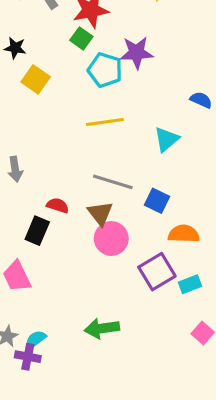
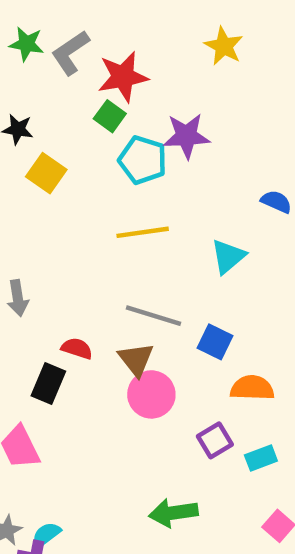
purple square: (157, 272) -> (215, 440), size x0.7
green arrow: (102, 328) -> (173, 513), moved

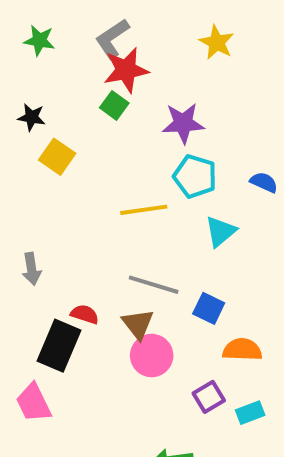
gray L-shape: (70, 53) -> (112, 38), moved
cyan pentagon: (143, 160) -> (195, 176), moved
black rectangle: (48, 384) -> (59, 346), size x1.4

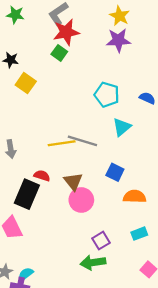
purple star: (183, 123) -> (118, 40), moved
yellow line: (144, 210) -> (62, 143), moved
gray line: (154, 285) -> (82, 141), moved
purple square: (209, 397) -> (101, 241), moved

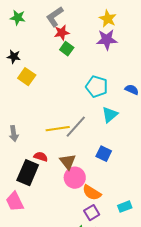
red star: (66, 32) -> (62, 33), size x0.7
green square: (59, 53) -> (67, 49), moved
gray line: (82, 141) -> (76, 127), turned -65
orange semicircle: (135, 197) -> (92, 193), moved, turned -150

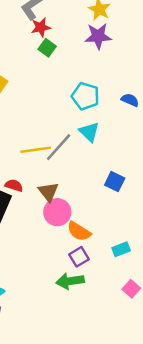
cyan triangle: (110, 115) -> (89, 132), moved, turned -36
blue square: (104, 154) -> (115, 182), moved

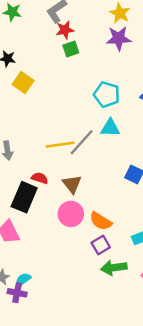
green square: (47, 48) -> (71, 49), turned 35
cyan triangle: (89, 132) -> (110, 128), turned -42
pink circle: (57, 212) -> (71, 214), moved
green arrow: (70, 281) -> (114, 268), moved

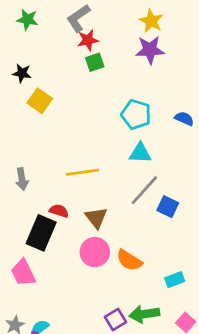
gray line: (82, 142) -> (144, 190), moved
purple square: (101, 245) -> (115, 320), moved

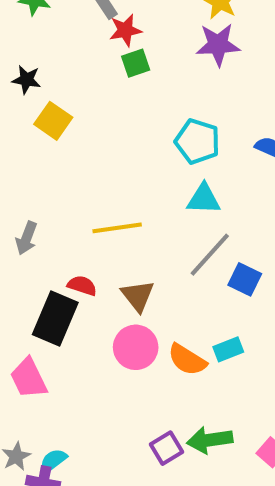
gray arrow: (22, 179) -> (26, 238), turned 30
cyan rectangle: (175, 280) -> (228, 349), moved

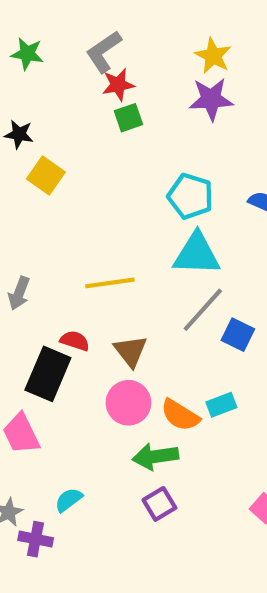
cyan triangle: (204, 199) -> (197, 254), size x1.4
green arrow: (210, 440) -> (155, 456), moved
cyan semicircle: (53, 461) -> (69, 500), moved

